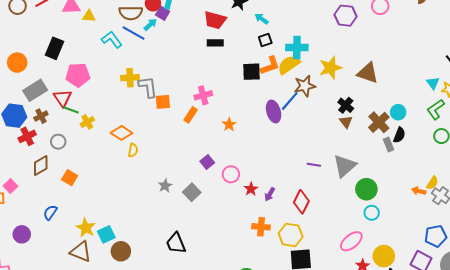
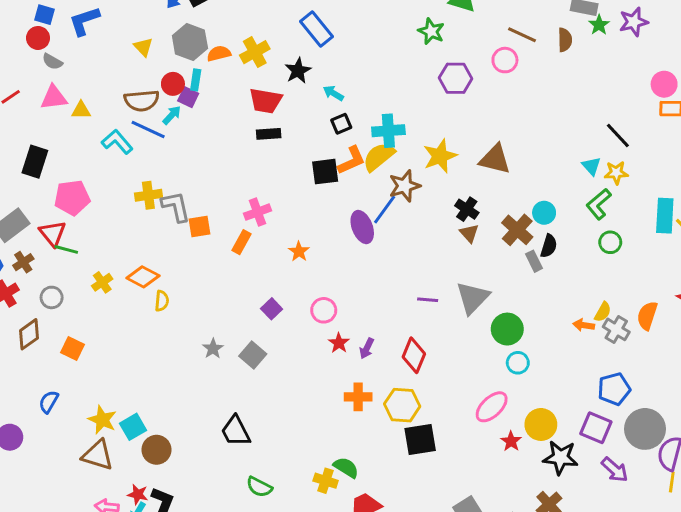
yellow cross: (87, 122) -> (102, 282), moved
pink circle: (231, 174) -> (324, 310), moved

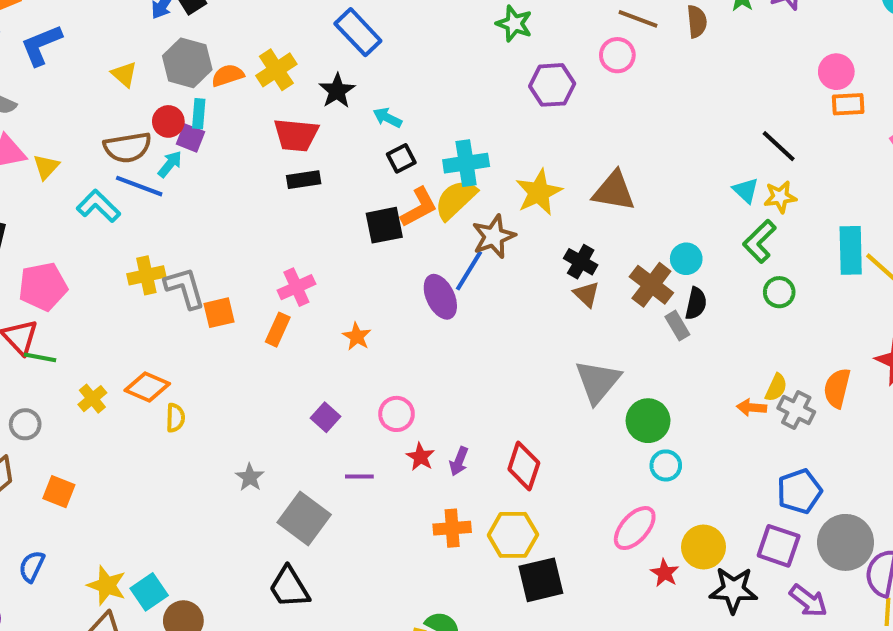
yellow triangle: (81, 110) -> (46, 167), turned -42
purple line: (428, 300) -> (359, 476), moved
gray square: (253, 355) -> (304, 518), moved, size x1.4

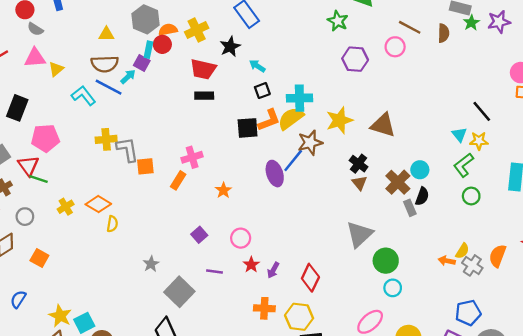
yellow triangle: (124, 74) -> (106, 34), moved, turned -49
red circle: (168, 121) -> (162, 44), moved

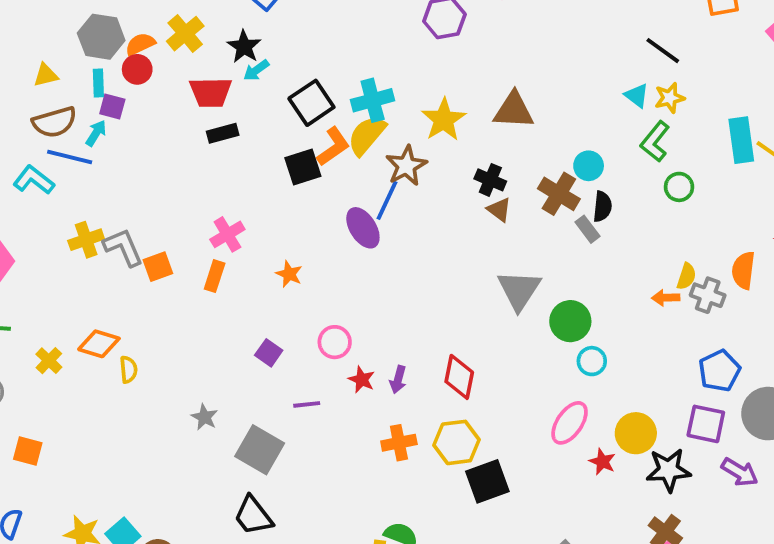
cyan rectangle: (148, 50) -> (98, 83), moved
cyan arrow: (257, 66) -> (256, 70), moved, turned -56
black square: (262, 91) -> (311, 103), size x1.6

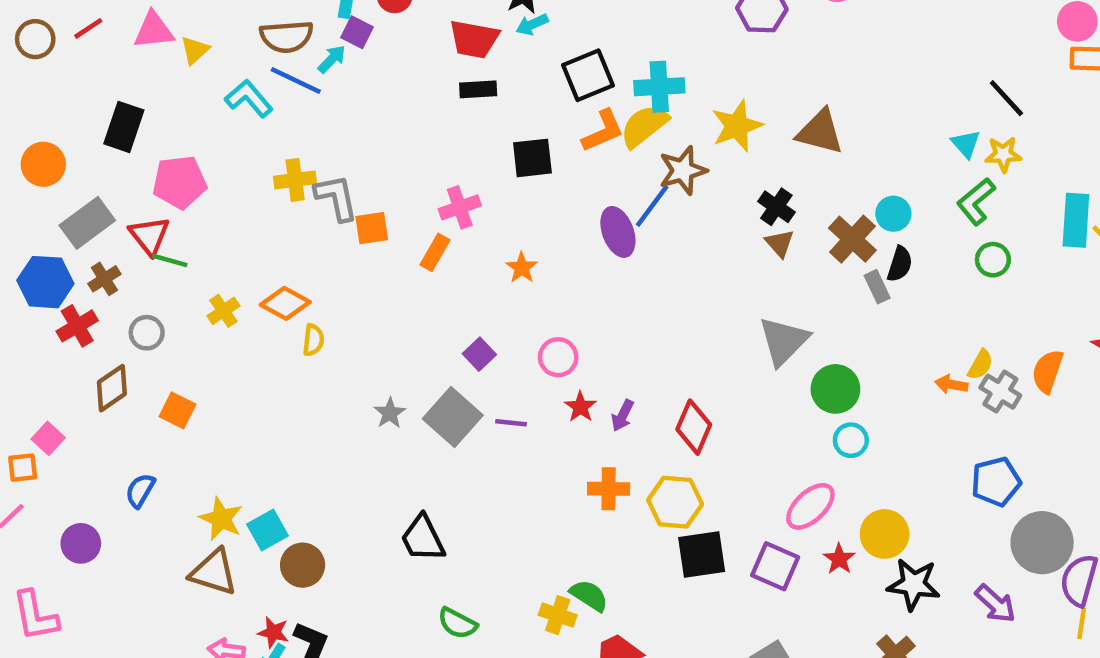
black square: (303, 167) -> (532, 158), moved
purple square: (706, 424) -> (775, 566), moved
gray square: (260, 450) -> (453, 417), moved

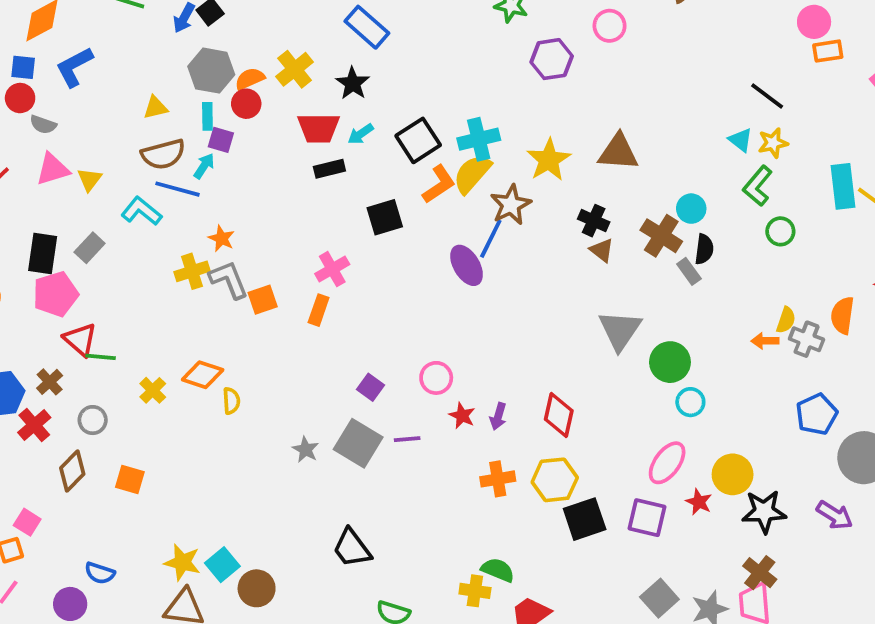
cyan arrow: (532, 24) -> (361, 134), moved
pink pentagon: (180, 182) -> (55, 294), moved
gray rectangle: (87, 223) -> (90, 248), moved, size x0.7
orange star: (522, 268) -> (222, 239), moved
blue semicircle: (140, 490) -> (100, 573), moved, turned -92

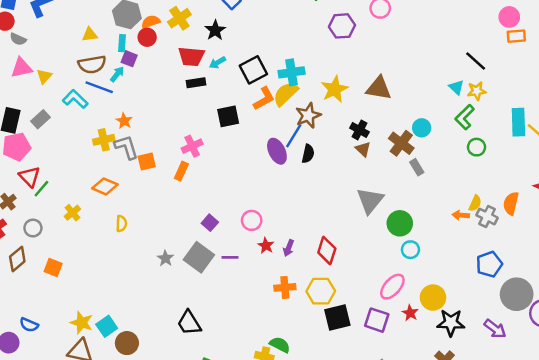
black semicircle: (704, 249) -> (308, 154), moved
green line: (101, 357) -> (41, 189), turned -60
orange diamond: (203, 375) -> (105, 186), moved

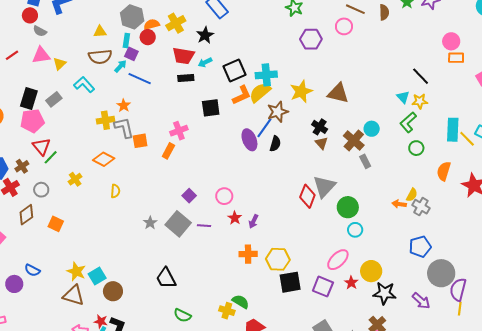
blue line: (99, 87) -> (140, 79), moved
orange semicircle: (511, 203) -> (444, 171), moved
red diamond: (327, 251) -> (307, 196), moved

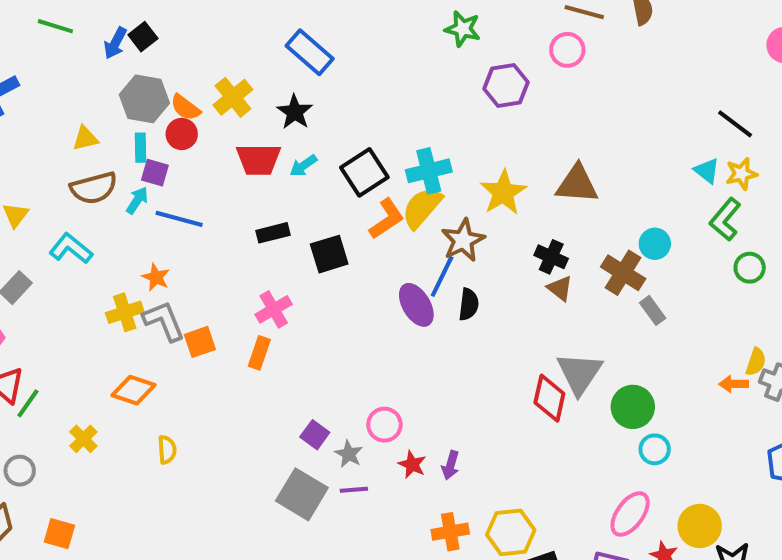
orange semicircle: (152, 24) -> (185, 107), turned -119
black rectangle: (186, 78) -> (273, 233), moved
gray star: (150, 223) -> (349, 454), moved

